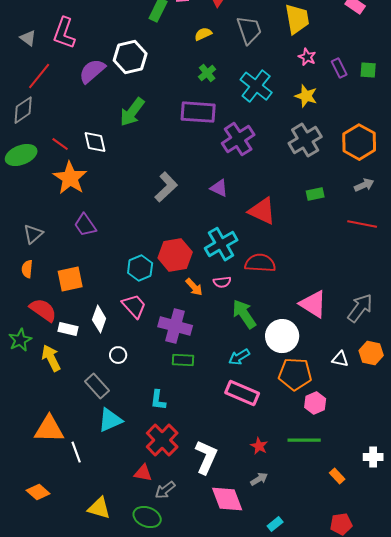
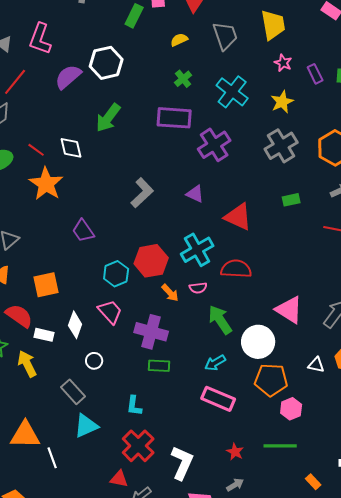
yellow star: (306, 96) -> (282, 102), turned 30
purple trapezoid: (85, 225) -> (83, 231), moved

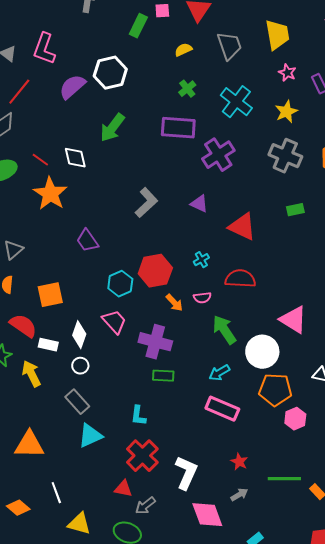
gray cross: (281, 146) -> (285, 156), turned -36
cyan cross: (197, 250) -> (201, 260), size x0.5
white circle: (94, 361) -> (80, 366), moved
green line: (280, 446) -> (284, 479), moved
white line: (52, 458) -> (56, 493), moved

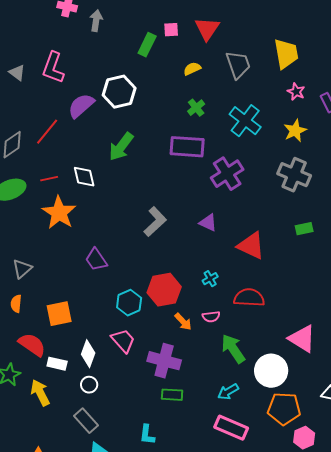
red line: (19, 92) -> (47, 132), moved
red line: (40, 160) -> (49, 179), turned -48

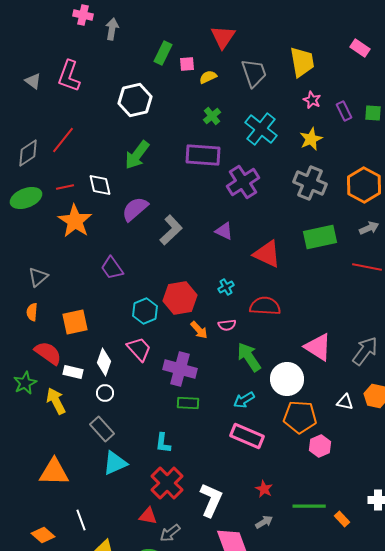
pink square: (171, 30) -> (187, 64), moved
purple semicircle: (81, 106) -> (135, 209), moved
green rectangle: (304, 229) -> (320, 237), size x1.8

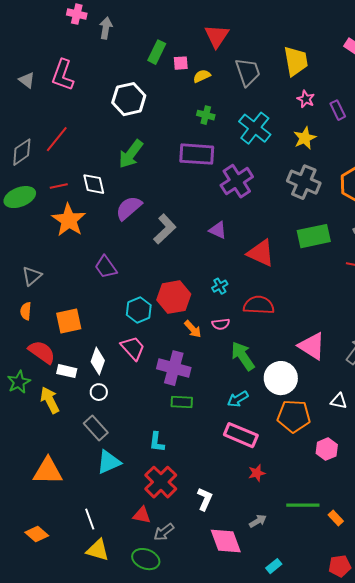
green cross: (212, 116) -> (206, 115), turned -36
pink hexagon: (320, 446) -> (327, 449), moved
red star: (264, 489) -> (257, 473), moved, turned 30
white L-shape: (211, 500) -> (205, 499), size x0.7
white line: (81, 520) -> (90, 519), moved

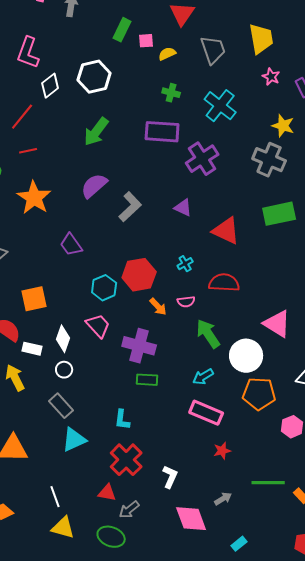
yellow star: (305, 138) -> (283, 126), moved, turned -30
white diamond: (94, 184) -> (50, 86), moved, turned 65
red line: (59, 186) -> (28, 151), moved

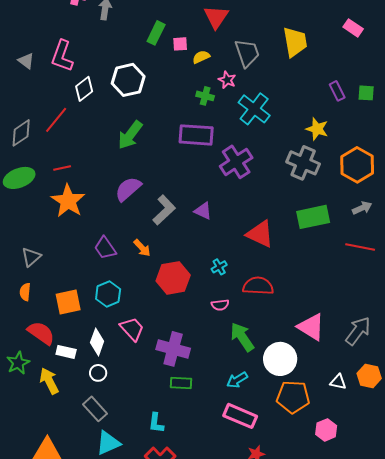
pink star: (271, 77) -> (227, 80), moved
red line: (28, 151) -> (62, 168), moved
purple triangle: (183, 208) -> (203, 211), moved
cyan hexagon: (104, 288) -> (108, 294), moved
orange arrow: (158, 307) -> (142, 248), moved

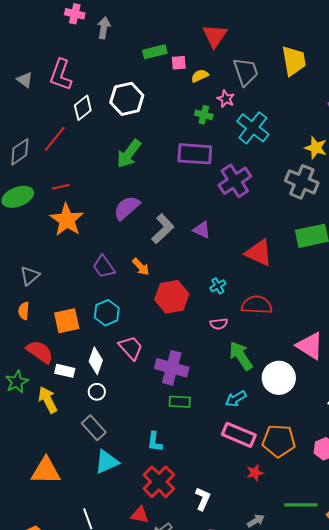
green rectangle: (156, 33) -> (155, 52), turned 50
orange pentagon: (293, 397) -> (279, 441), moved

